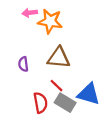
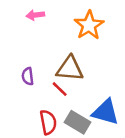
orange star: (50, 21) -> (89, 25), moved, turned 30
red line: (57, 86) -> (60, 89), moved

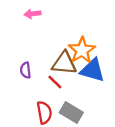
orange star: (89, 25) -> (82, 50), moved
blue triangle: (106, 112) -> (92, 70), moved

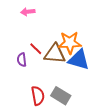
orange star: (82, 50) -> (70, 43), turned 30
red line: (55, 82) -> (36, 49), moved

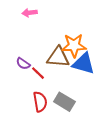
red line: (36, 49) -> (38, 73), moved
purple semicircle: (22, 60) -> (23, 64), turned -48

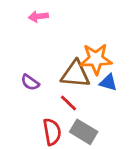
blue triangle: (84, 64) -> (108, 82), size x0.6
red line: (38, 73) -> (69, 103), moved

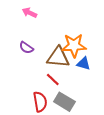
pink arrow: (38, 16) -> (29, 13), turned 32
purple semicircle: (30, 82) -> (26, 48), moved

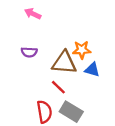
orange star: (74, 46) -> (82, 50), size x0.7
purple semicircle: (26, 48) -> (29, 52), turned -32

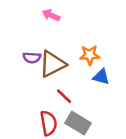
pink arrow: (33, 14) -> (51, 15), moved
brown triangle: (64, 63) -> (52, 64), moved, turned -32

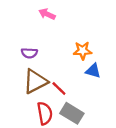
brown triangle: (52, 64) -> (35, 81), moved

